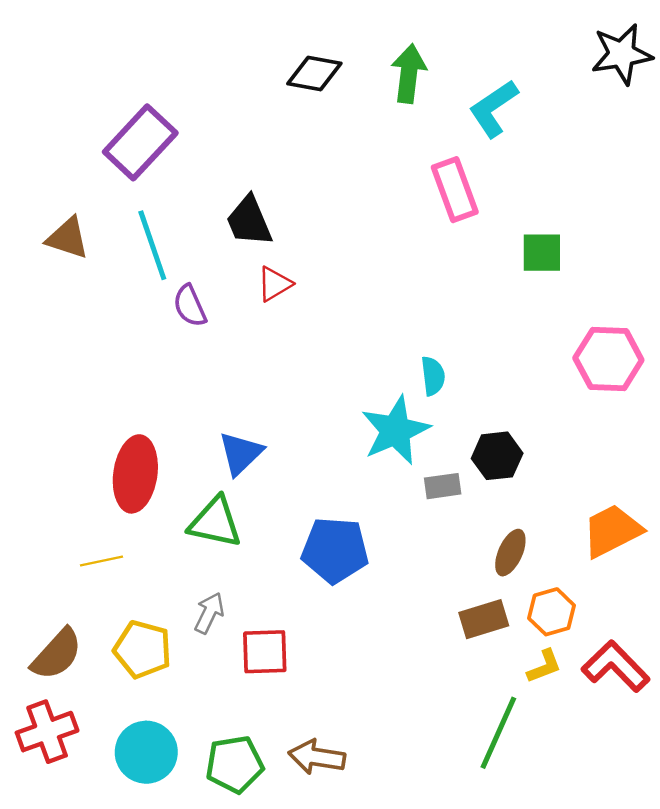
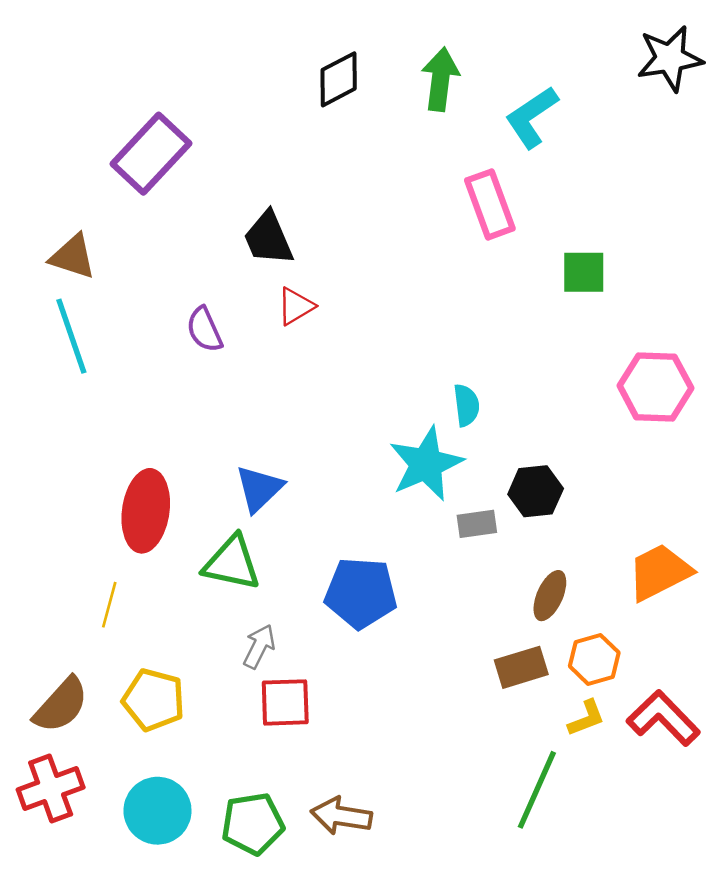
black diamond: (314, 73) -> (339, 79), turned -38
cyan line: (152, 245) -> (71, 336), moved
yellow line: (101, 561) -> (109, 605), turned -63
gray arrow: (209, 613) -> (259, 646), moved

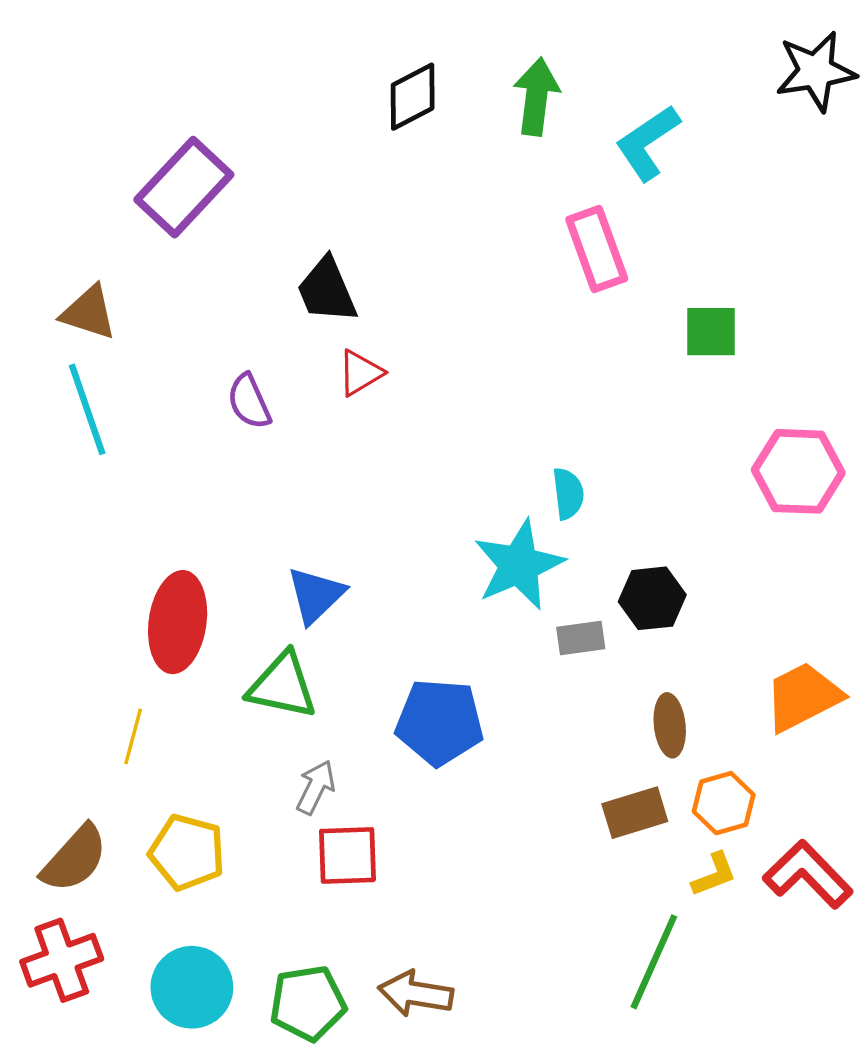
brown ellipse: (550, 596) -> (670, 725), turned -30

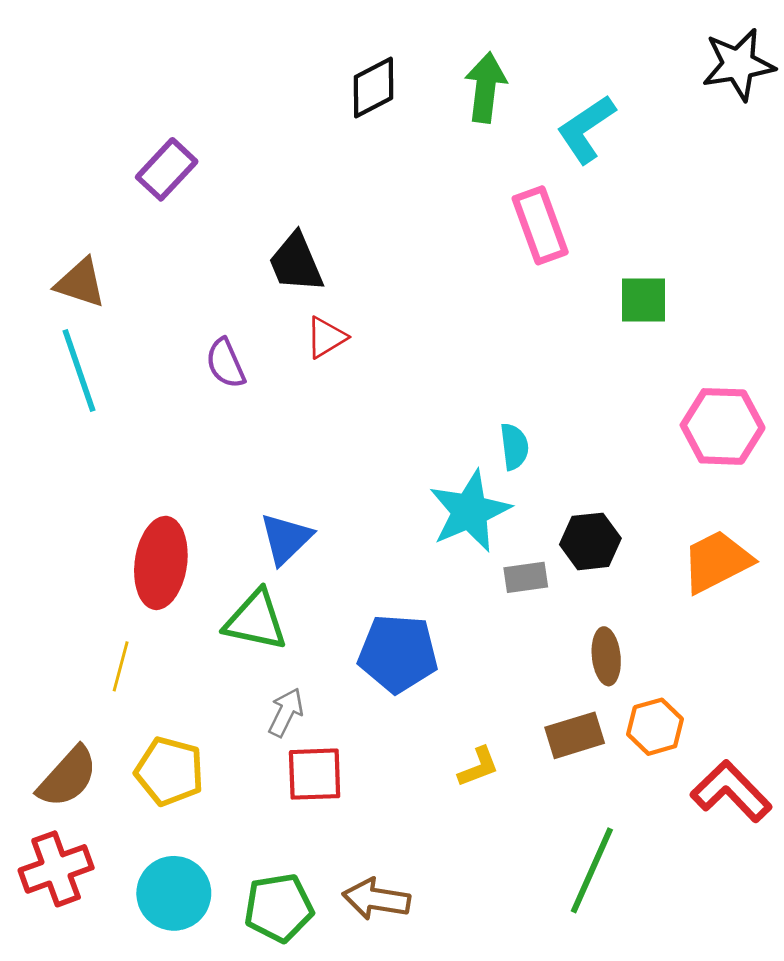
purple rectangle: (184, 187) -> (167, 169), size x0.7
orange trapezoid: (803, 697) -> (717, 562), moved
yellow L-shape: (714, 875) -> (478, 767), moved

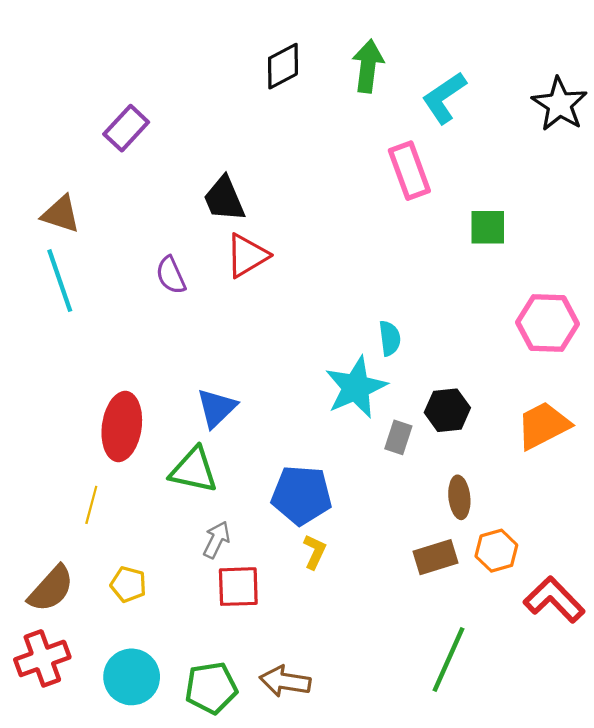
black star: (738, 64) -> (560, 104), moved, turned -30
red triangle: (326, 337) -> (247, 256), size x1.4
gray rectangle: (526, 577) -> (398, 437), turned -64
yellow L-shape: (478, 767) -> (315, 552), moved, turned -44
yellow pentagon: (170, 771) -> (128, 584), size x0.7

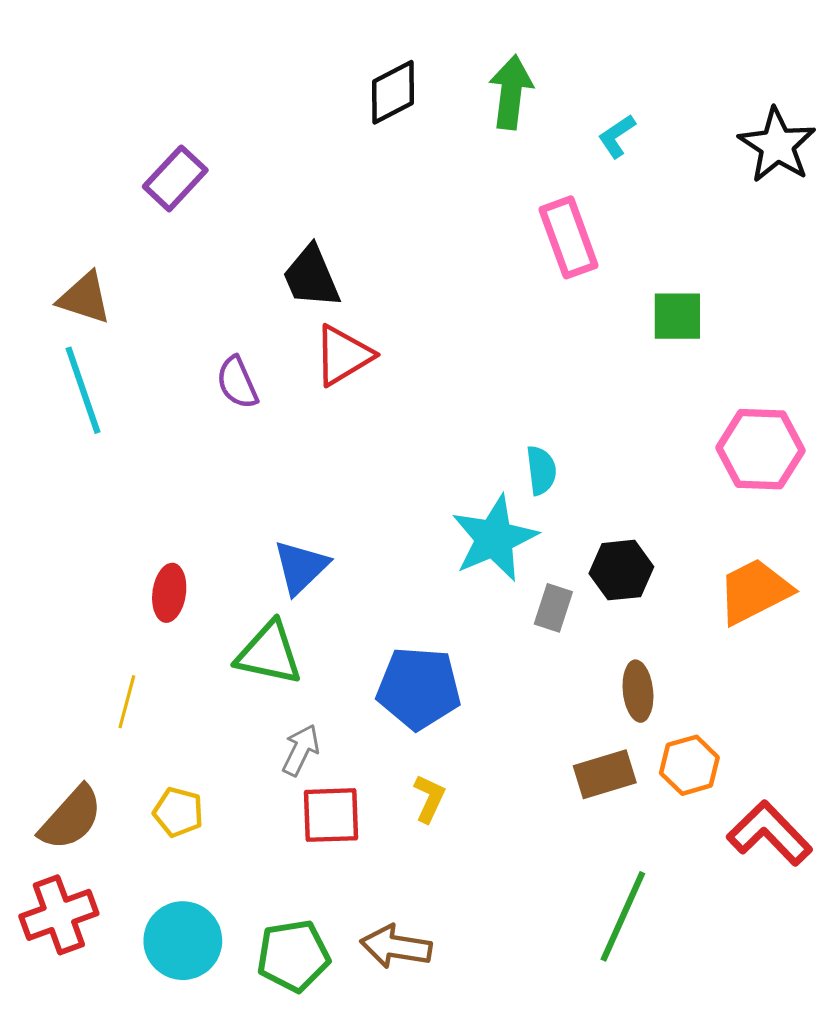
cyan L-shape: (444, 98) -> (617, 136), size x0.6
red ellipse: (122, 426) -> (169, 593), size x0.6
yellow L-shape: (315, 552) -> (429, 798), moved

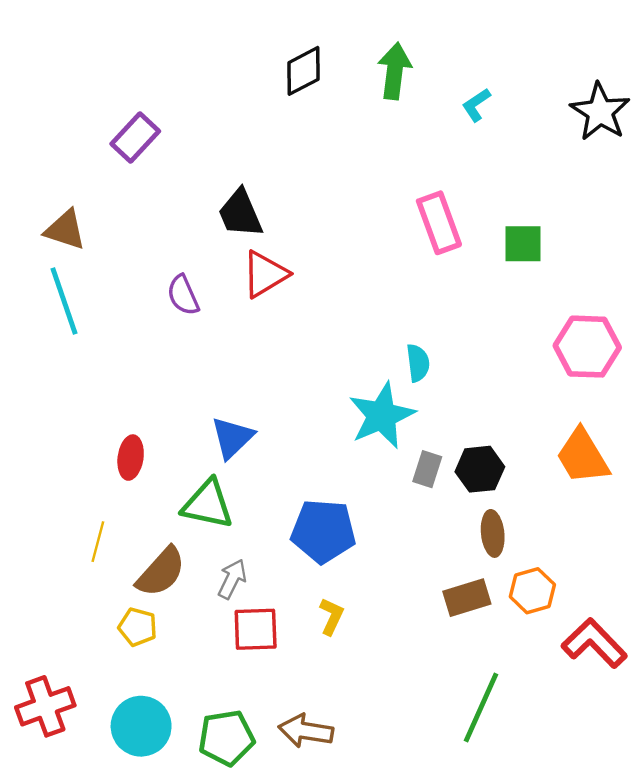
pink rectangle: (568, 237) -> (439, 223), moved
black hexagon: (621, 570) -> (480, 469), moved
orange trapezoid: (754, 591) -> (583, 456), turned -94
brown semicircle: (71, 818) -> (161, 572), moved

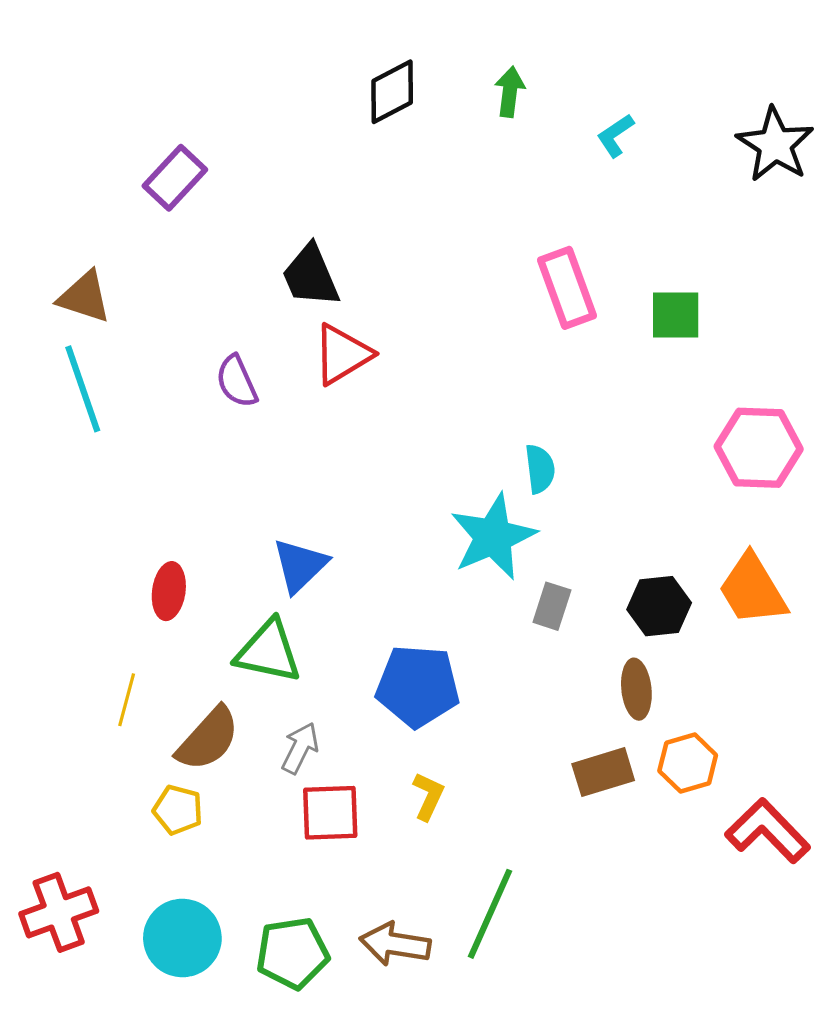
green arrow: (395, 71) -> (510, 92), size x0.7
black hexagon: (480, 469) -> (659, 606), moved
green line: (481, 707) -> (490, 914), moved

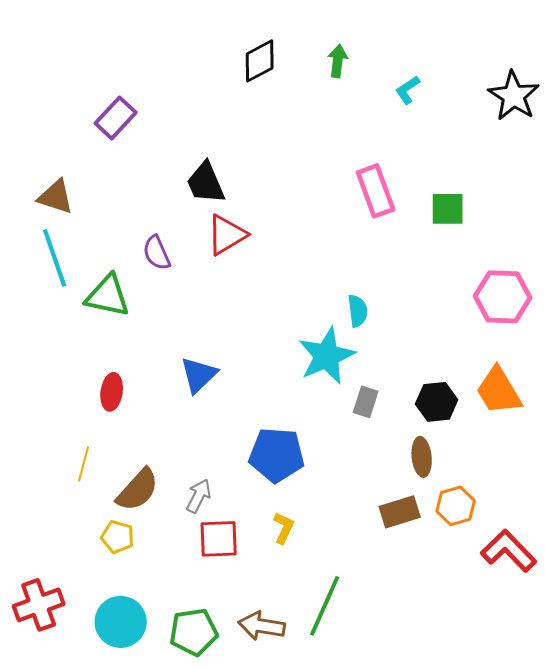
green triangle: (268, 651) -> (108, 296), moved

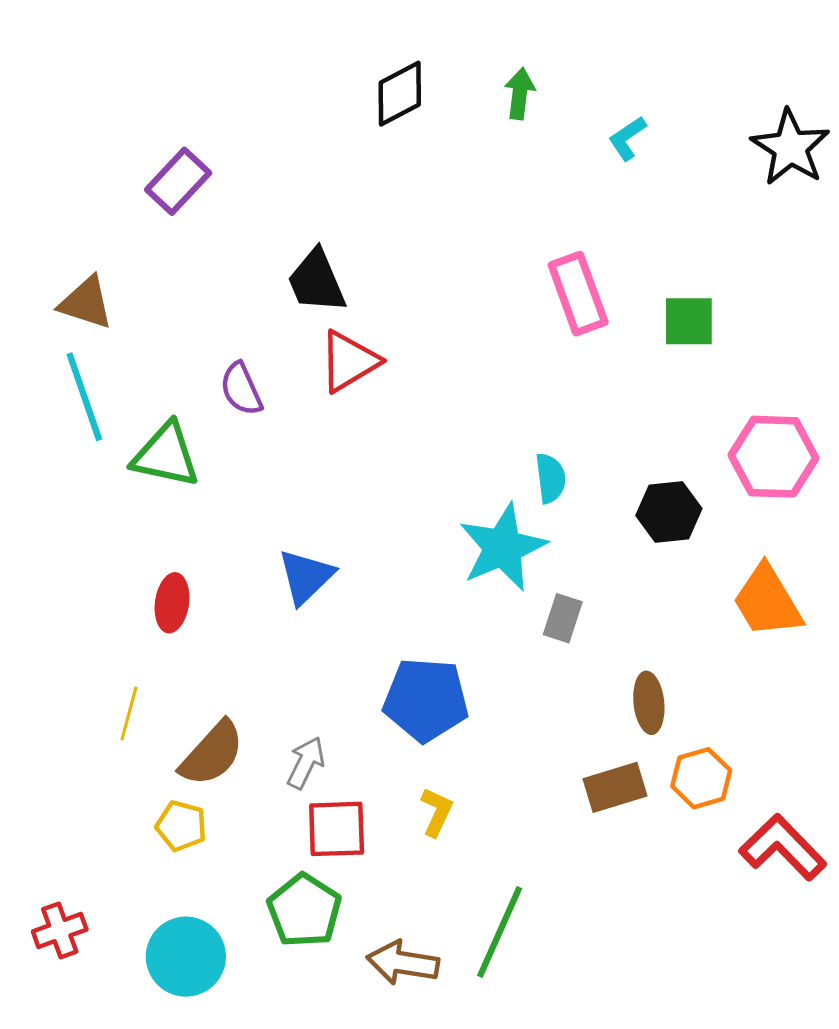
black hexagon: (437, 402) -> (669, 512), moved
red cross: (39, 605) -> (60, 930), size x0.7
green pentagon: (194, 632) -> (304, 910), moved, turned -30

